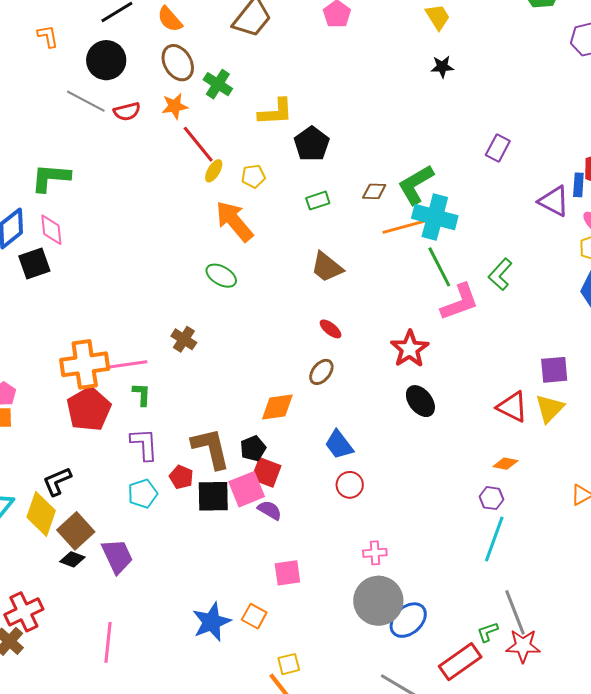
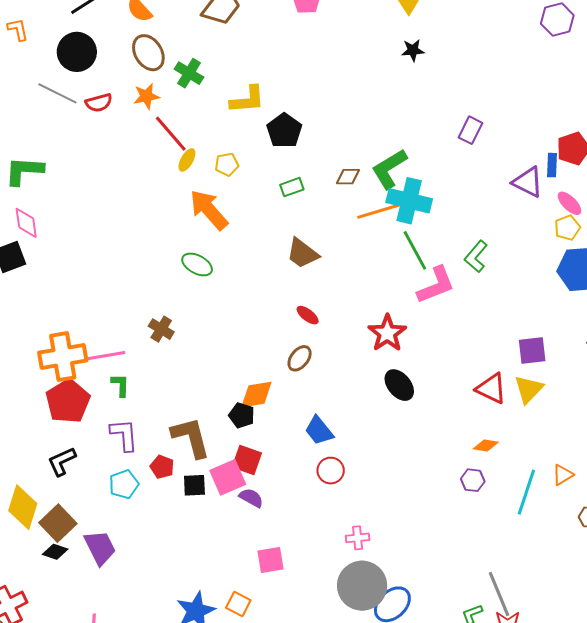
black pentagon: (253, 448) -> (242, 415), moved, turned -30
black L-shape: (57, 481) -> (62, 461), moved
black square: (213, 496) -> (194, 485), size x0.7
cyan line: (494, 539) -> (526, 492), moved

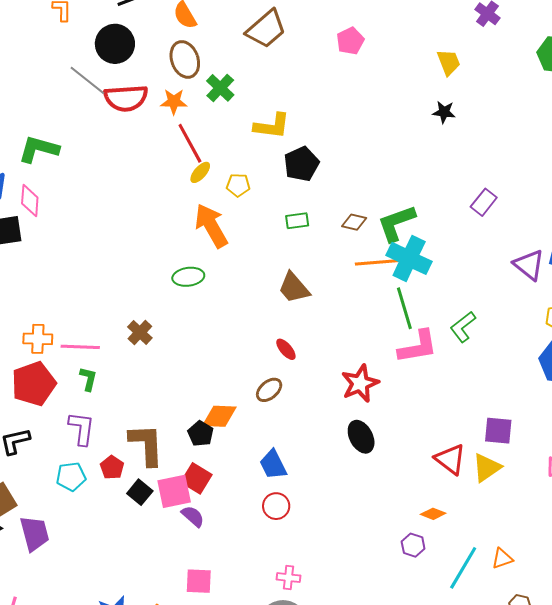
red semicircle: (99, 103) -> (126, 98), size x1.6
green ellipse: (197, 264) -> (188, 277), turned -48
orange cross: (63, 357) -> (38, 339), size x0.6
black square: (194, 485) -> (140, 492), turned 30

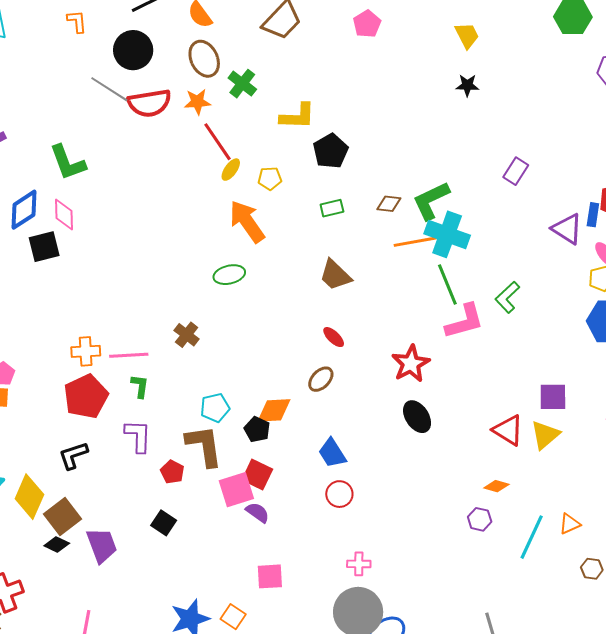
green L-shape: (39, 149) -> (68, 162), turned -120
cyan pentagon: (71, 477) -> (215, 408), moved
black square: (140, 492) -> (164, 523), moved

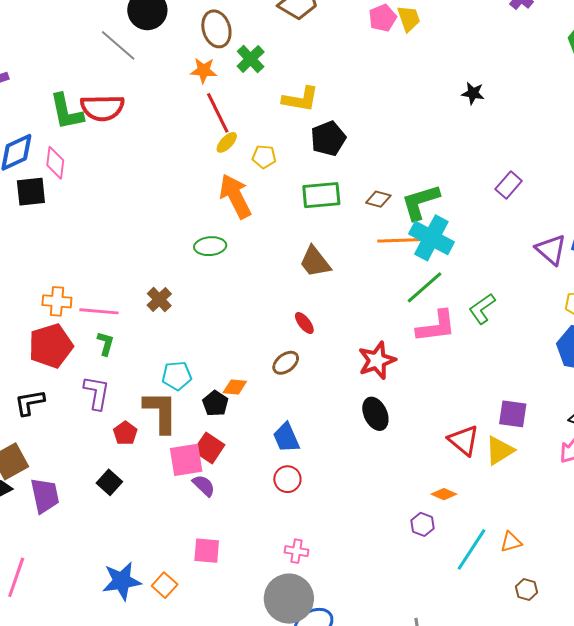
yellow trapezoid: (467, 35) -> (409, 19), moved
red semicircle: (149, 103) -> (102, 108), moved
green rectangle: (332, 208) -> (321, 195), size x1.6
green line: (447, 284) -> (424, 287), turned 63
orange diamond: (274, 410) -> (235, 387), size x0.7

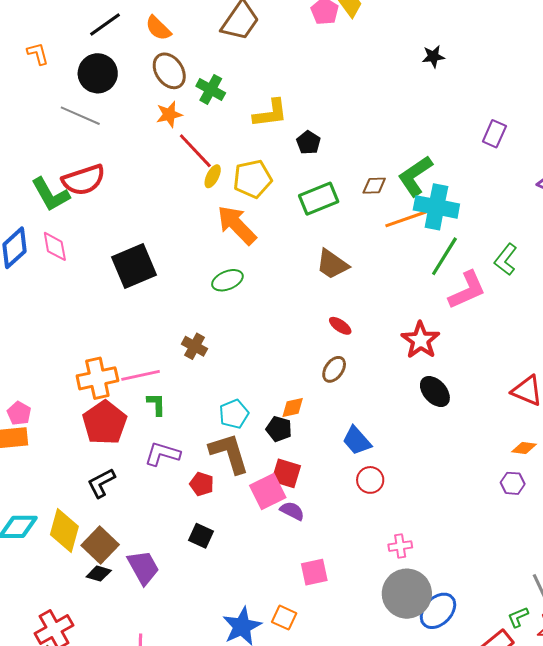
black pentagon: (328, 139) -> (308, 143), size x0.7
yellow pentagon: (264, 157) -> (253, 179), size x1.6
black square: (31, 192) -> (134, 266), moved, size x1.4
orange cross: (57, 301) -> (97, 378), size x1.4
purple L-shape: (97, 393) -> (162, 454), turned -66

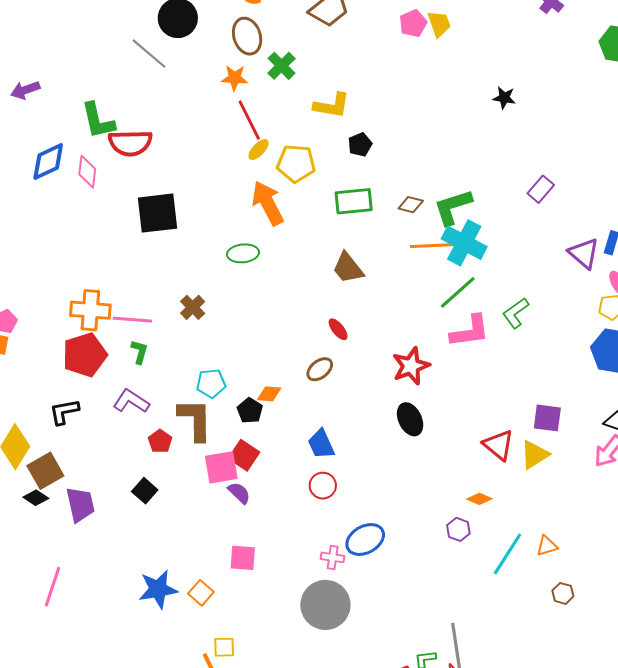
red semicircle: (84, 180) -> (130, 143), moved
blue ellipse: (438, 611) -> (365, 539), moved

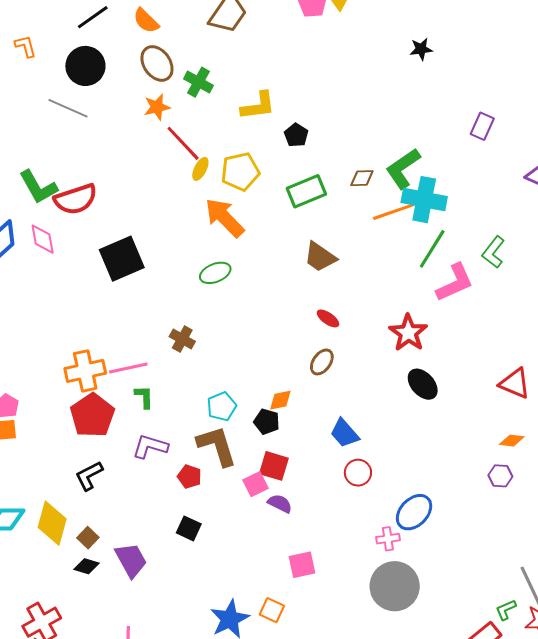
pink square: (221, 467) -> (256, 484), size x0.7
brown square: (45, 471) -> (88, 538), size x0.6

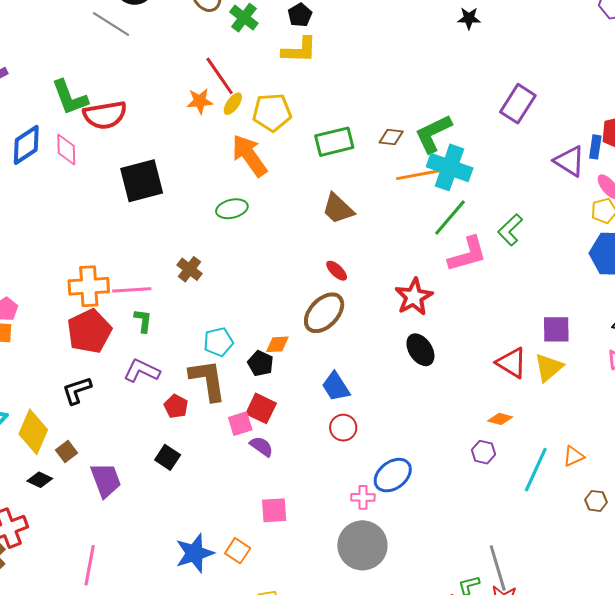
orange star: (157, 107) -> (200, 101), moved
purple rectangle: (482, 126) -> (518, 104), size x1.4
black pentagon: (296, 135) -> (300, 15), moved
brown ellipse: (322, 362) -> (324, 313), size x1.6
black diamond: (86, 566) -> (40, 480), moved

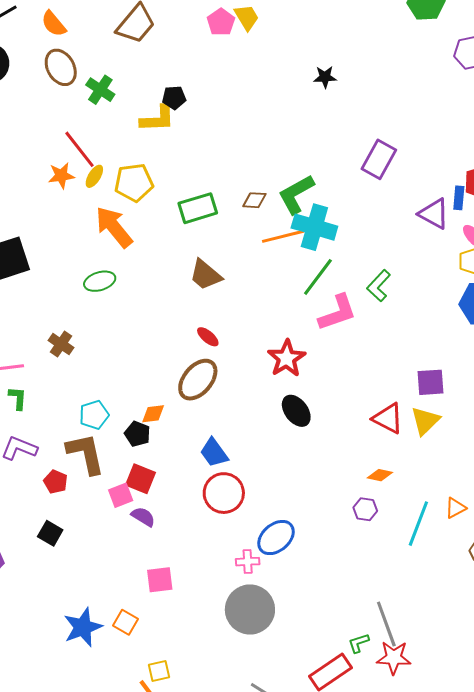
black pentagon: (300, 15) -> (174, 98), moved, turned 30
red circle: (343, 428) -> (224, 493), size x1.5

